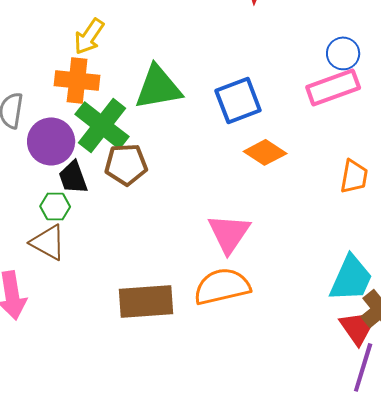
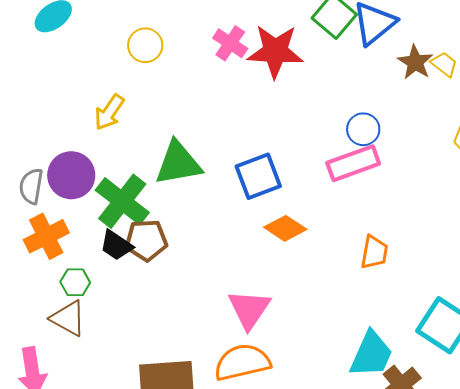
orange cross: (77, 80) -> (46, 236), moved, turned -33
purple circle: (51, 141) -> (71, 175), moved
black trapezoid: (73, 177) -> (116, 245), moved, turned -36

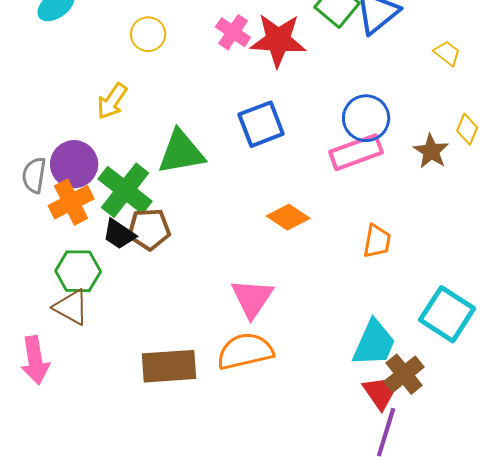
brown star: (415, 62) -> (431, 151), moved
blue circle: (363, 129) -> (366, 118), size x1.4
blue square: (258, 176) -> (261, 124), moved
orange cross: (46, 236) -> (71, 202), moved
green hexagon: (75, 282) -> (78, 271), size x1.5

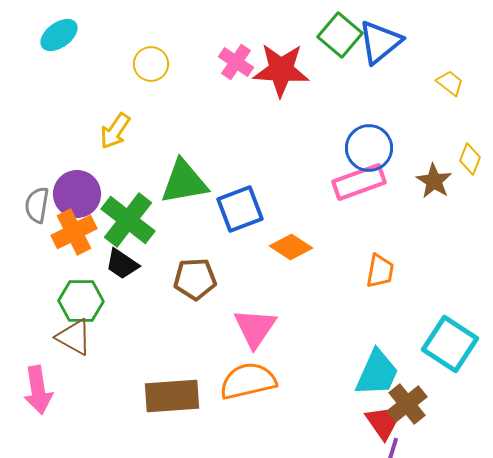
blue square: (261, 124) -> (240, 209), moved
brown pentagon: (149, 229) -> (195, 279), moved

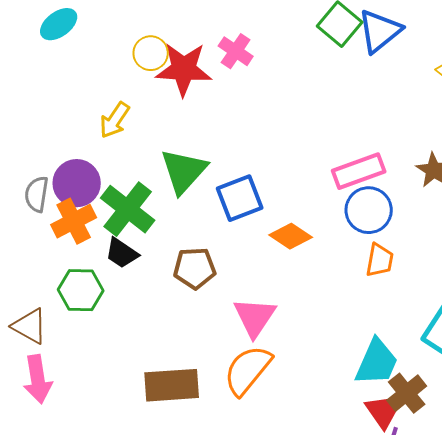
red star: (281, 70) -> (184, 69), moved
blue circle: (369, 148) -> (369, 210), moved
green triangle: (184, 182) -> (184, 171), turned -38
brown triangle: (74, 337) -> (30, 326), moved
orange semicircle: (248, 381) -> (248, 370), turned -38

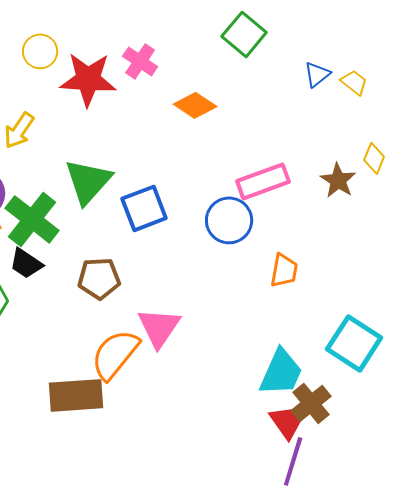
blue triangle: (380, 31) -> (317, 74), moved, size x0.6
yellow circle: (151, 53) -> (40, 51), moved
blue circle: (369, 210) -> (229, 220), moved
orange diamond: (291, 236) -> (195, 105), moved
orange semicircle: (248, 370) -> (115, 354), moved

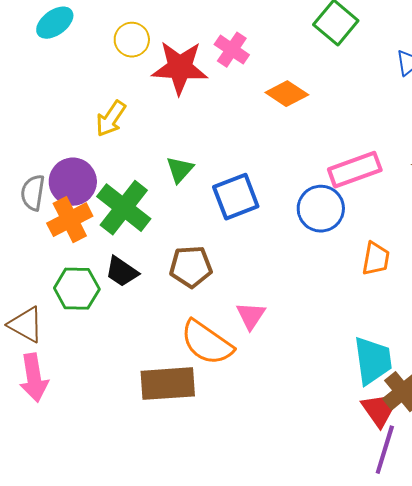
green triangle: (88, 181) -> (180, 170), size x0.6
black trapezoid: (26, 263) -> (122, 272), moved
pink triangle: (159, 327) -> (251, 316), size x0.7
orange semicircle: (115, 354) -> (207, 343), turned -94
cyan trapezoid: (281, 372) -> (373, 361), turned -32

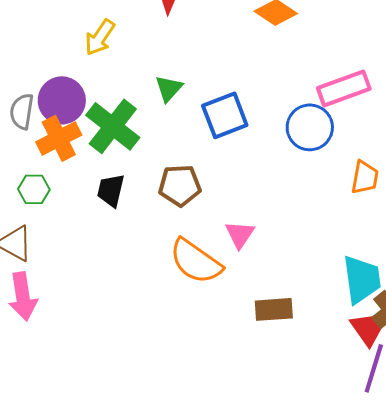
black trapezoid: (122, 272) -> (111, 190), turned 69
green hexagon: (77, 289) -> (34, 189), moved, size x0.7
brown rectangle: (168, 384) -> (274, 309), moved, size x0.7

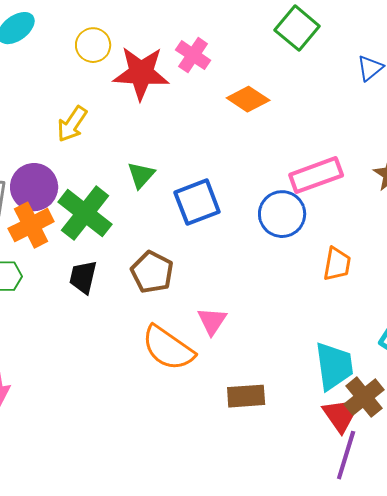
brown pentagon: (180, 185) -> (152, 272), turned 30

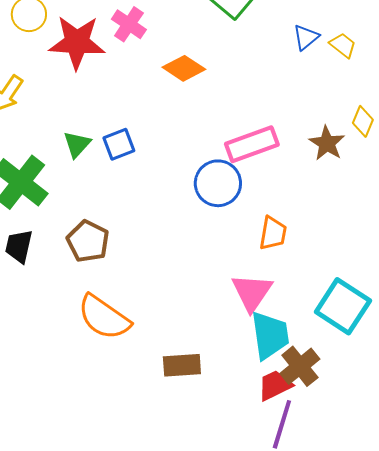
blue square: (197, 202) -> (119, 144), moved, size x0.7
pink triangle: (212, 321) -> (252, 292), moved, size x1.4
red trapezoid: (339, 416) -> (275, 385), turned -81

